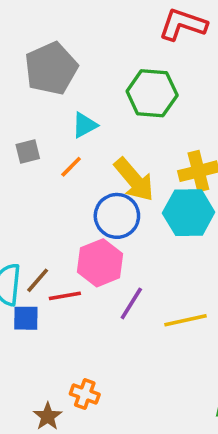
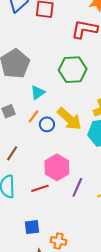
blue circle: (117, 216) -> (47, 124), moved, size x0.6
brown line: (38, 280) -> (12, 153), moved
blue square: (26, 318) -> (32, 227), moved

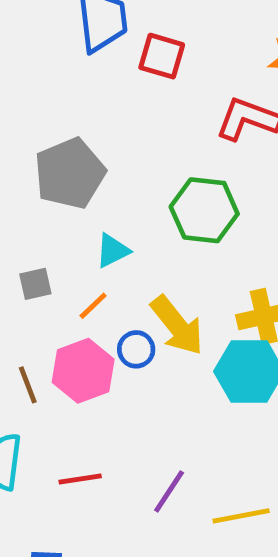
blue circle: (47, 124) -> (136, 349), moved
brown line: (12, 153) -> (28, 385), turned -63
pink hexagon: (57, 167) -> (83, 371), moved

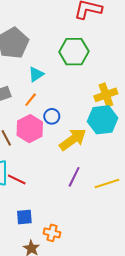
yellow arrow: (177, 326) -> (73, 139), moved, turned -80
red line: (80, 479) -> (17, 179), moved, turned 42

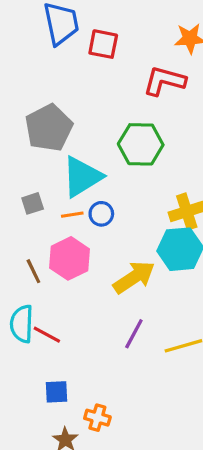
cyan triangle: (36, 74) -> (82, 177), size x1.8
orange line: (31, 100) -> (72, 215), turned 40
blue circle: (52, 116) -> (101, 214), moved

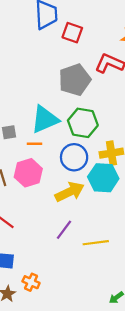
gray pentagon: (49, 128) -> (75, 80), moved
green hexagon: (141, 144) -> (83, 123), moved
blue circle: (101, 214) -> (74, 157), moved, size x1.6

